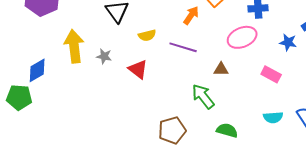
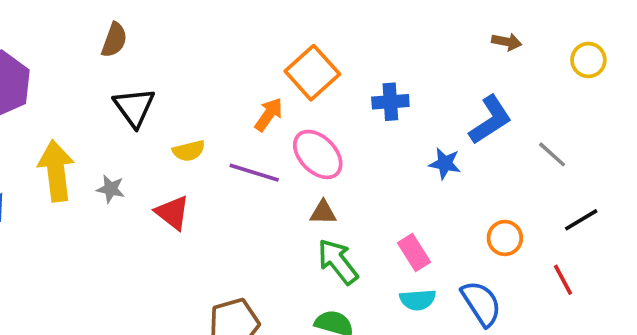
pink ellipse: (242, 37) -> (318, 154), moved, turned 68
pink rectangle: (271, 74) -> (414, 253), moved, turned 30
green arrow: (203, 96) -> (338, 262), moved

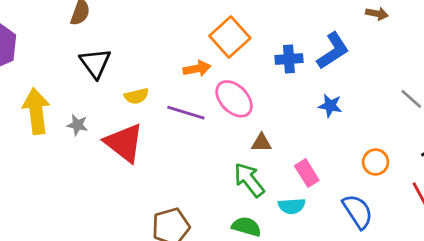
orange arrow: (269, 114) -> (197, 69), turned 44
blue L-shape: (490, 120) -> (333, 51), moved
red triangle: (172, 213) -> (124, 143), size x1.5
brown triangle: (323, 213) -> (262, 143), moved
cyan semicircle: (418, 300) -> (292, 206), moved

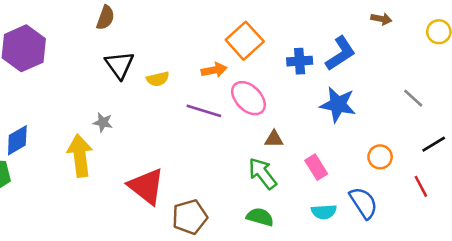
yellow semicircle: (136, 96) -> (158, 79), moved
blue star: (330, 106) -> (338, 105), size x1.6
yellow arrow: (36, 111) -> (80, 156), moved
red triangle: (124, 143) -> (146, 186), moved
cyan semicircle: (292, 206) -> (324, 212), moved

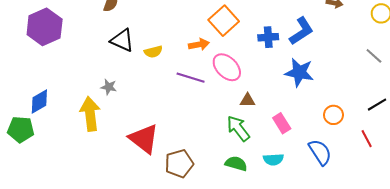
black triangle: (120, 65) -> (122, 40), turned -30
gray line: (413, 98) -> (374, 56), moved
cyan semicircle: (324, 212) -> (273, 159), moved

